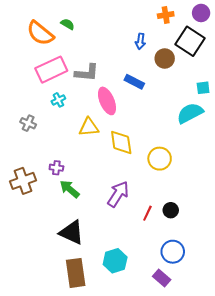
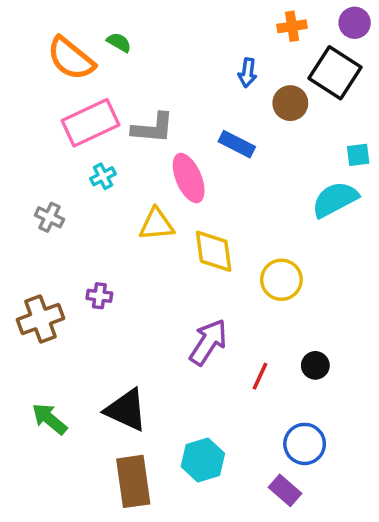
green arrow: (70, 189) -> (49, 419), moved
black circle: (171, 210) -> (315, 365), moved

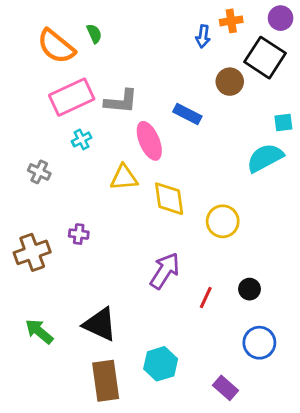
green semicircle: (119, 42) -> (94, 34), turned 36
blue arrow: (247, 73) -> (203, 36), moved
blue circle: (305, 444) -> (259, 343), moved

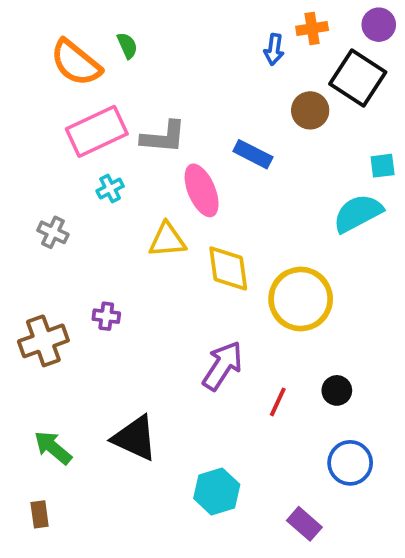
yellow circle: (223, 221) -> (301, 299), size x1.4
brown rectangle: (106, 381) -> (40, 514), moved, size x0.5

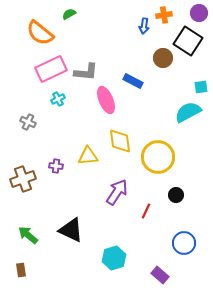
green semicircle: (127, 46) -> (69, 14), moved, turned -96
yellow triangle: (167, 240) -> (88, 156), moved
black circle: (337, 390) -> (176, 195), moved

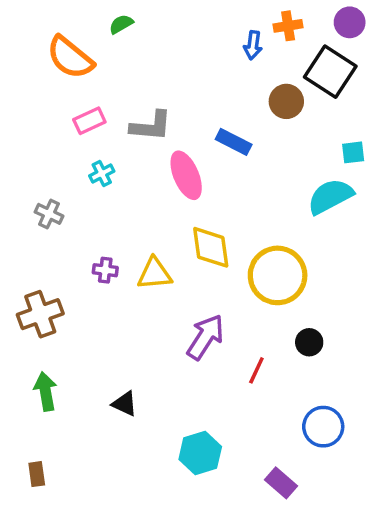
pink rectangle: (51, 69) -> (89, 121), size x0.6
purple cross: (56, 166) -> (105, 270), moved
black triangle: (71, 230) -> (125, 404), size x0.6
green arrow: (28, 235) -> (45, 391), moved, turned 40

